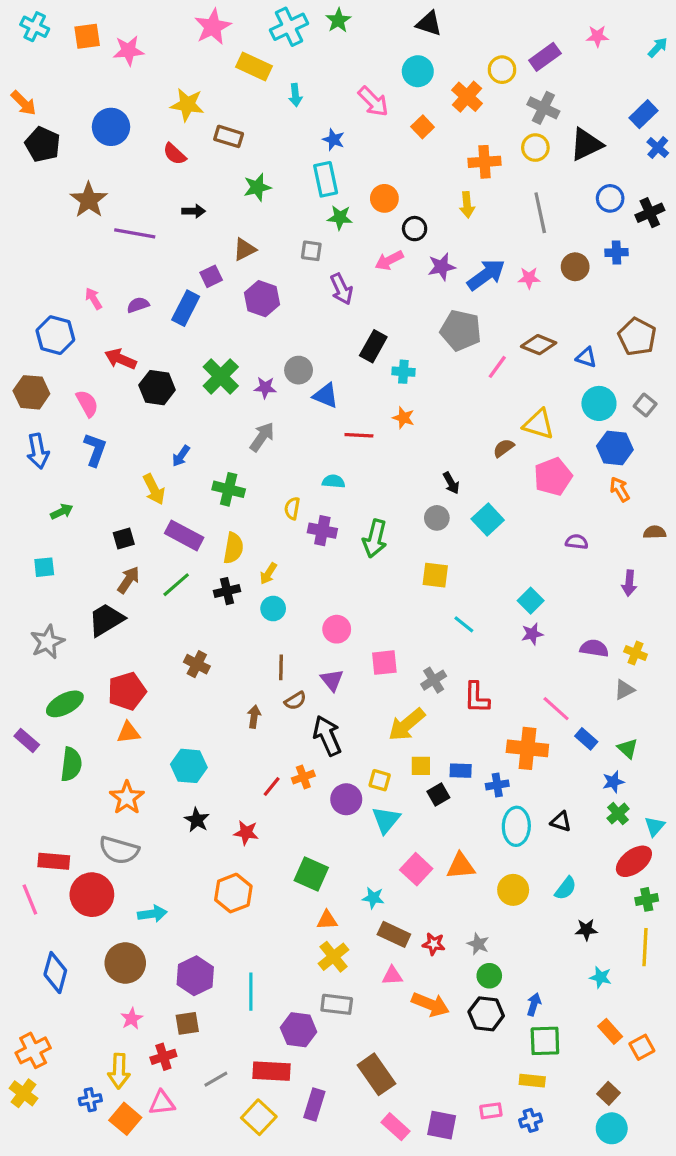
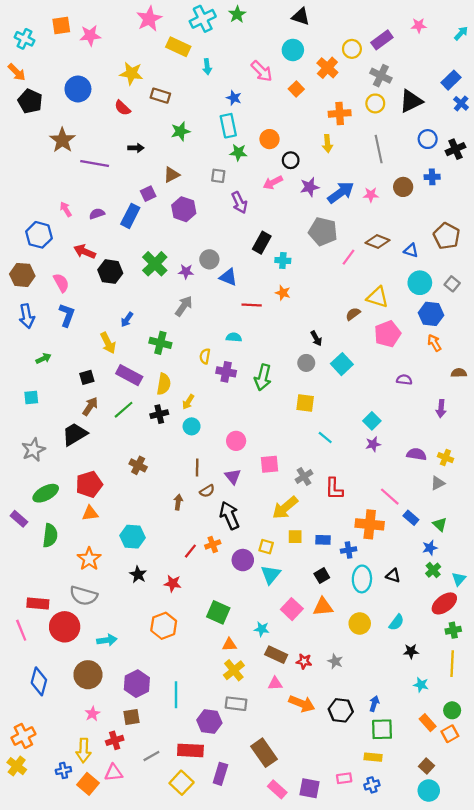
cyan cross: (35, 27) -> (25, 39), moved
black square: (438, 795) -> (322, 576), moved
green circle: (489, 976) -> (452, 710), moved

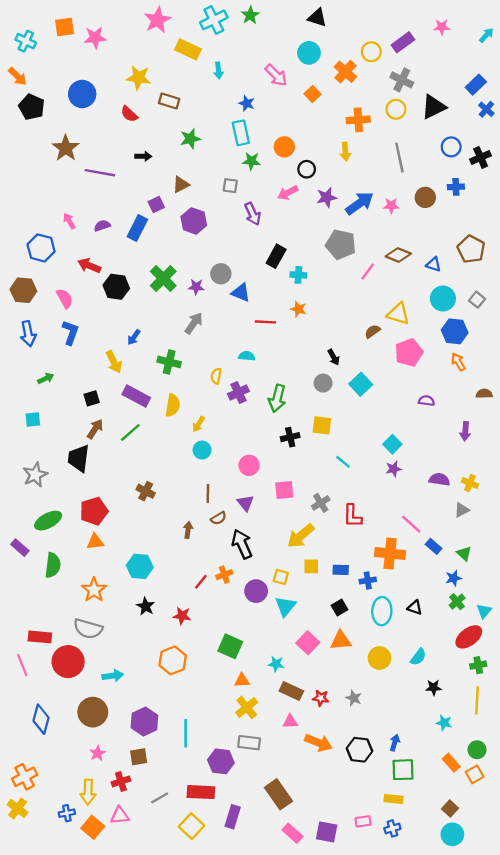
purple cross: (226, 372) -> (238, 392), turned -36
black cross: (159, 414) -> (290, 437), moved
black trapezoid: (75, 434) -> (79, 458), turned -52

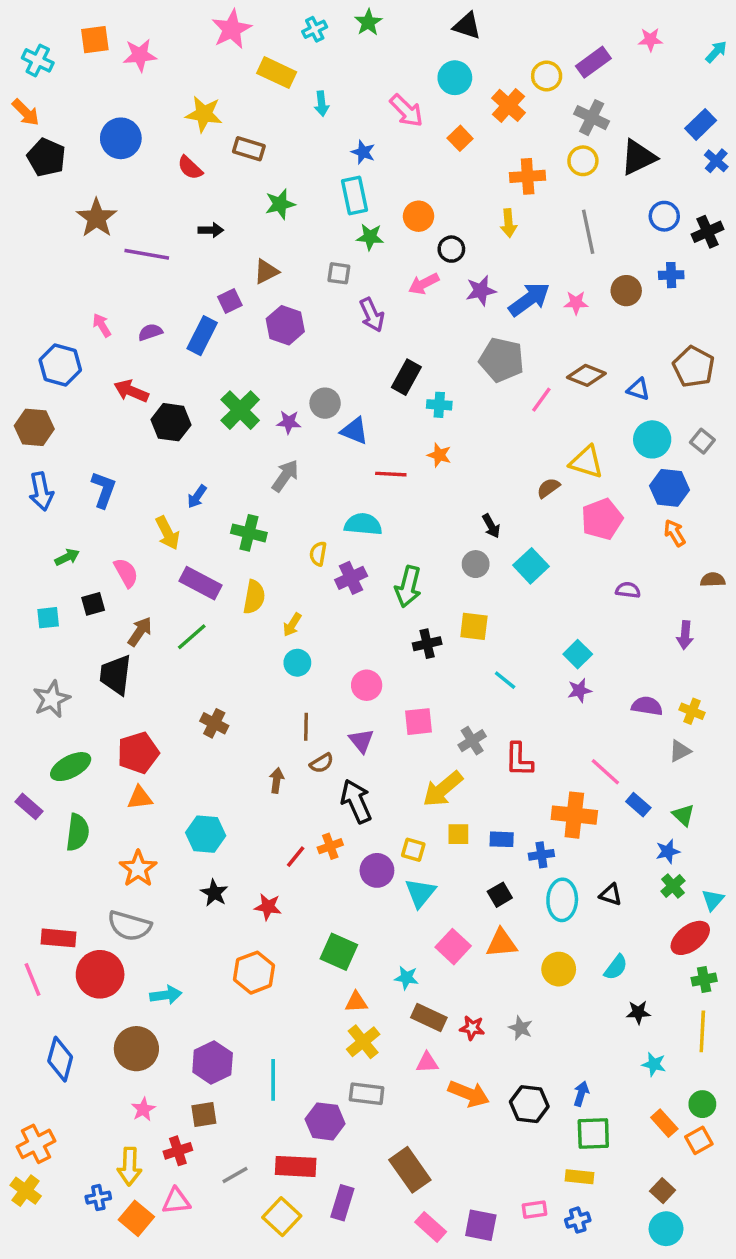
cyan cross: (214, 20) -> (315, 29), size x0.6
pink semicircle: (65, 298) -> (126, 573), moved
cyan semicircle: (247, 356) -> (363, 524), size x1.5
black square: (92, 398) -> (93, 604), moved

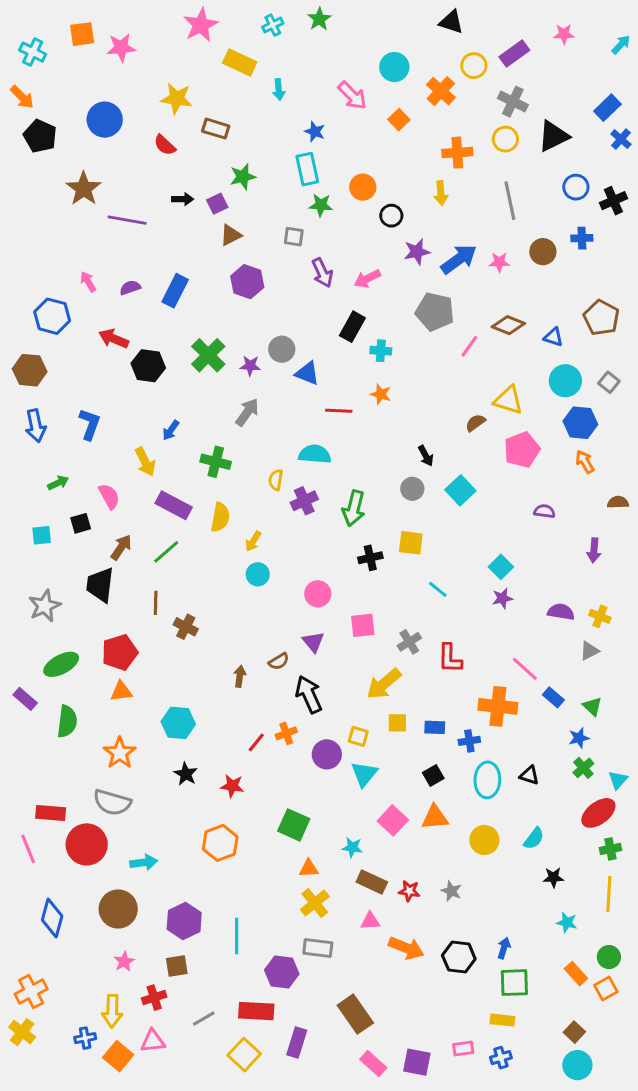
black triangle: (467, 26) -> (451, 22), moved
pink arrow: (424, 284) -> (367, 279), moved
purple square: (230, 301) -> (217, 204), moved
brown line: (306, 727) -> (156, 603), moved

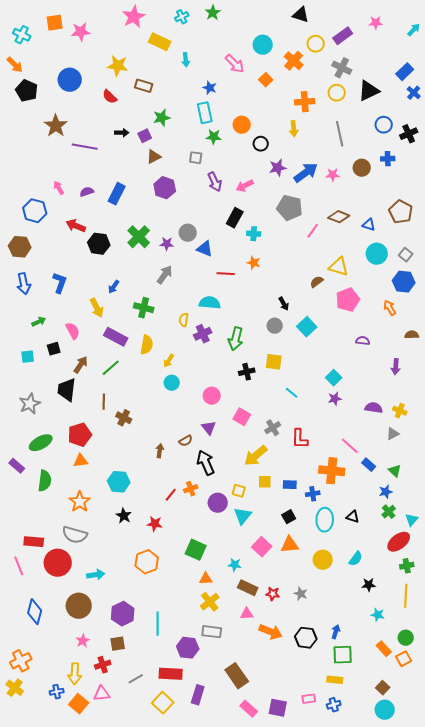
blue hexagon: (580, 423) -> (404, 282), moved
pink square: (363, 625) -> (242, 417), turned 36

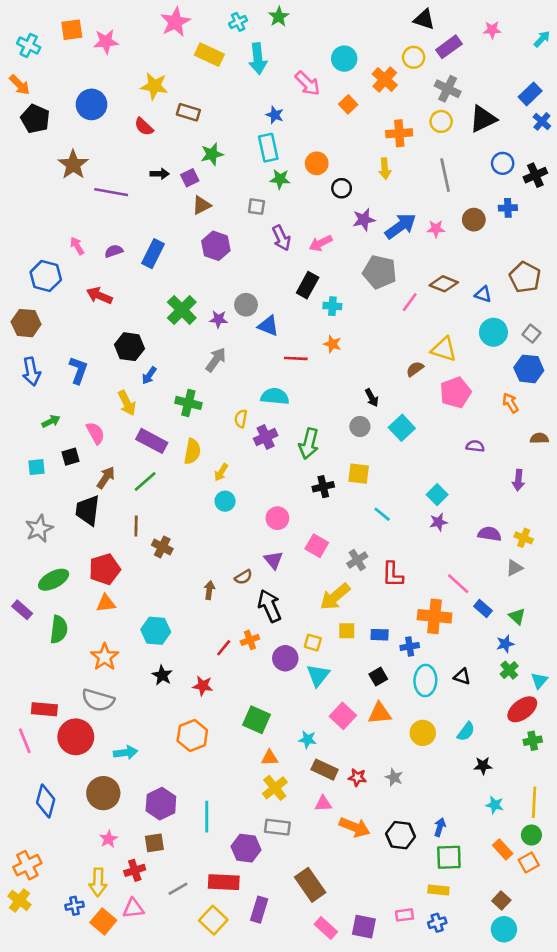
black triangle: (301, 15) -> (424, 19), moved
cyan arrow: (186, 60) -> (258, 59), moved, size x1.6
black hexagon: (99, 244) -> (129, 347), moved
yellow line: (406, 596) -> (534, 802), moved

